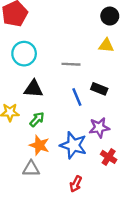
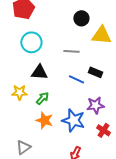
black circle: (110, 16) -> (81, 18), moved
yellow triangle: (106, 45) -> (101, 35), size x1.5
blue line: (77, 97) -> (76, 79), turned -42
gray triangle: (31, 169) -> (23, 147), moved, turned -35

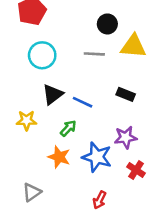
gray line: (71, 51) -> (94, 54), moved
black triangle: (39, 72) -> (53, 94), turned -42
blue line: (76, 79) -> (83, 102), moved
green arrow: (42, 98) -> (68, 128), moved

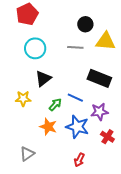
black rectangle: (126, 94) -> (99, 78), size x1.6
blue line: (83, 102) -> (75, 98), moved

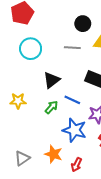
black triangle: (43, 78) -> (51, 80), moved
orange star: (48, 127) -> (54, 154), moved

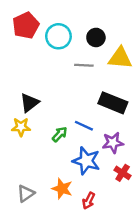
cyan circle: (31, 49) -> (58, 36), moved
black triangle: (51, 80) -> (29, 103), moved

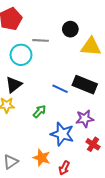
cyan circle: (58, 36) -> (21, 55), moved
gray line: (84, 65) -> (41, 40), moved
blue line: (84, 126) -> (60, 89), moved

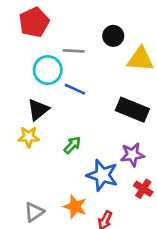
blue line: (60, 89) -> (75, 89), moved

